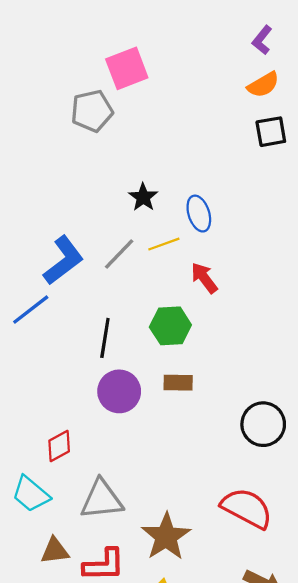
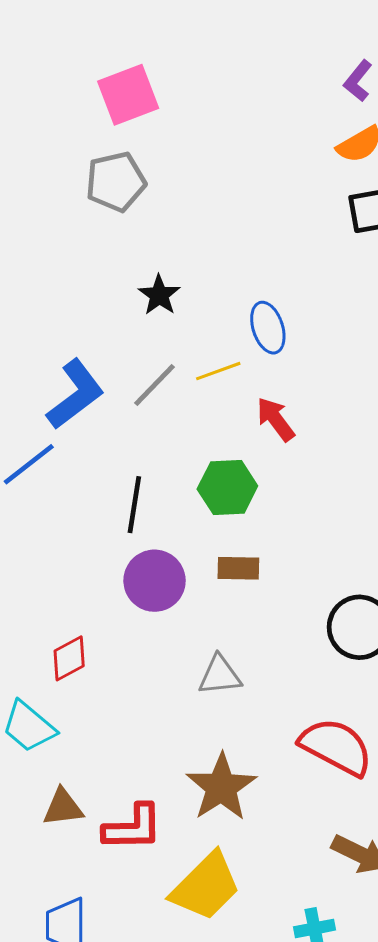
pink square: (127, 68) -> (128, 95), moved
black star: (143, 197) -> (159, 295), moved
gray triangle: (102, 499) -> (220, 675), moved, size x0.7

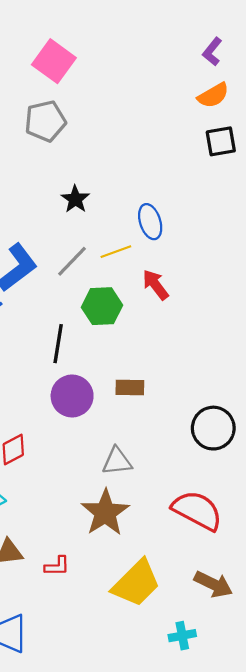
pink square: (128, 95) -> (54, 61), turned -33
green hexagon: (227, 488) -> (102, 306), moved
brown star: (221, 787) -> (105, 513), moved
red L-shape: (133, 828) -> (57, 566), size x0.6
yellow trapezoid: (206, 887) -> (136, 583), moved

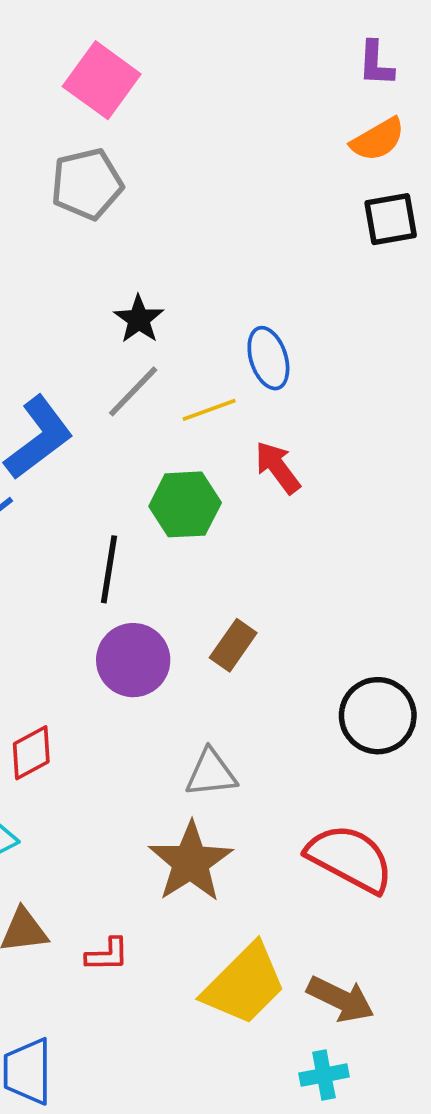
purple L-shape: (212, 52) -> (376, 64), turned -36
gray line: (72, 261) -> (133, 391), moved
brown rectangle: (130, 387) -> (233, 645), turned -56
brown arrow: (213, 584) -> (341, 999), moved

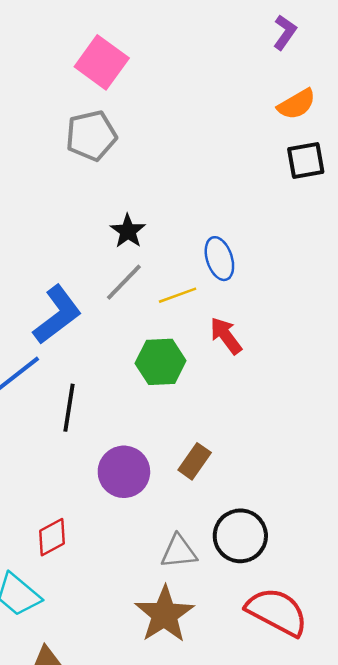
purple L-shape: (376, 64) -> (285, 32), moved, turned -148
black line: (109, 569) -> (69, 408), moved
black circle: (378, 716) -> (240, 536), moved

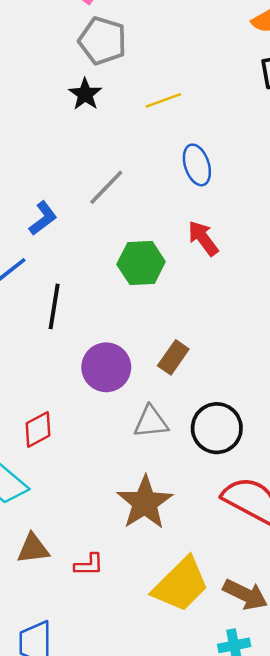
gray pentagon: (91, 136) -> (103, 41), moved, turned 30
black star: (128, 231) -> (85, 94), moved
yellow line: (178, 295) -> (163, 100), moved
blue L-shape: (57, 315) -> (43, 218), size x0.6
gray triangle: (179, 552) -> (151, 422), moved

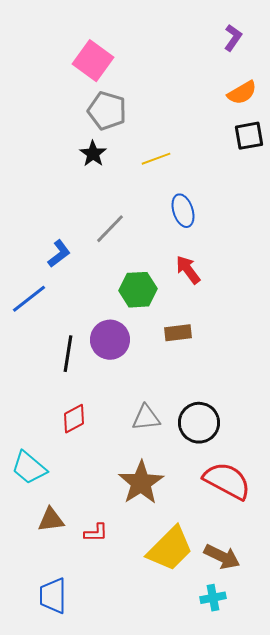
black line: (54, 306) -> (68, 354), moved
brown rectangle: (173, 357) -> (178, 333), moved, turned 48
purple circle: (106, 367) -> (110, 340), moved
red diamond: (38, 429) -> (74, 419), moved

